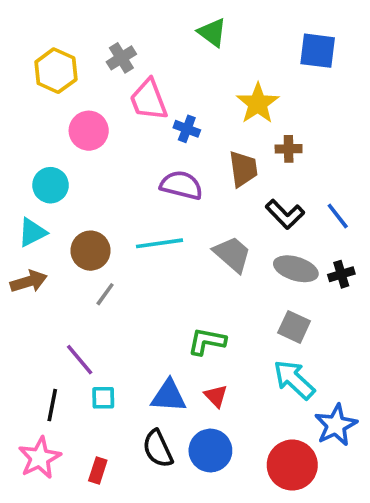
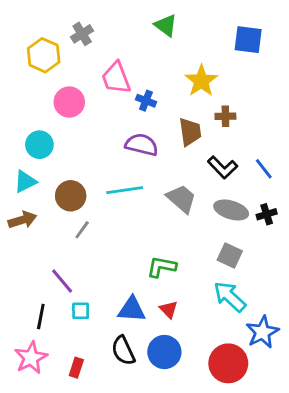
gray cross: (121, 58) -> (82, 34), moved

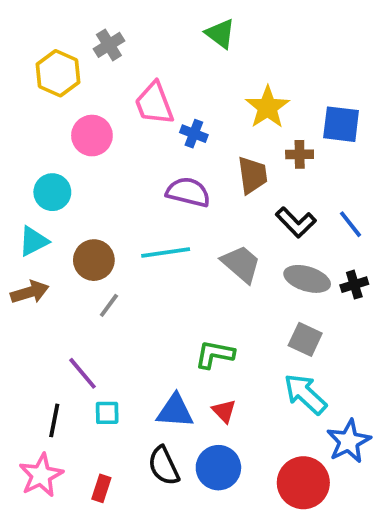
blue square: (248, 40) -> (341, 124), moved

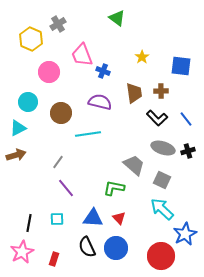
yellow star: (267, 107) -> (142, 57), size x0.6
brown cross: (300, 154) -> (161, 91), moved
brown circle: (94, 260) -> (61, 113), moved
gray trapezoid: (241, 264) -> (134, 165), moved
purple line: (83, 373) -> (66, 188), moved

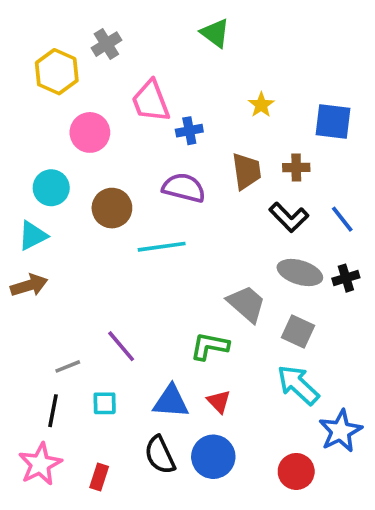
blue cross: (103, 71) -> (189, 131), turned -32
gray line: (58, 162) -> (68, 366), moved, turned 32
red circle: (161, 256) -> (296, 471), size x0.7

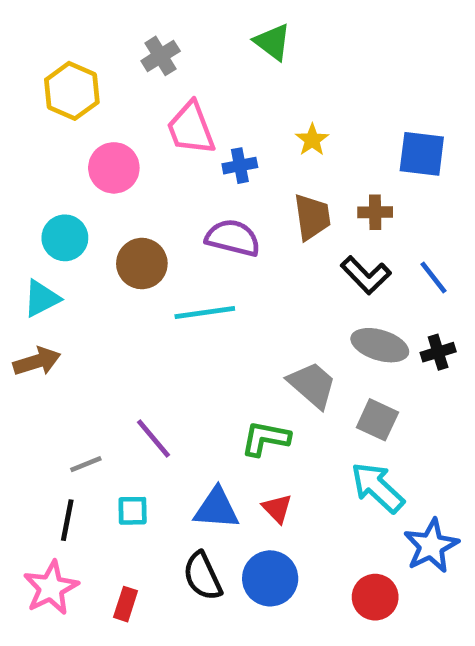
gray cross: (106, 44) -> (161, 56), moved
yellow star: (261, 105) -> (312, 140), moved

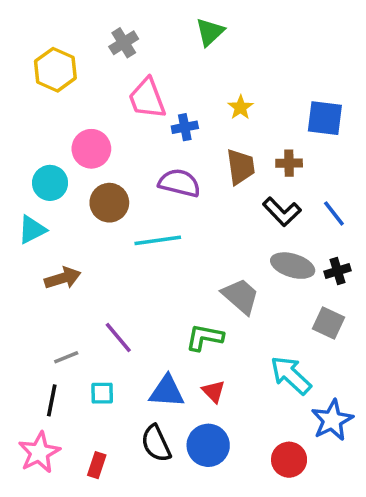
green triangle: (272, 42) -> (210, 32), turned 40
pink circle: (114, 168) -> (91, 149), moved
brown arrow: (37, 361) -> (63, 278), moved
gray square: (377, 420) -> (329, 323), moved

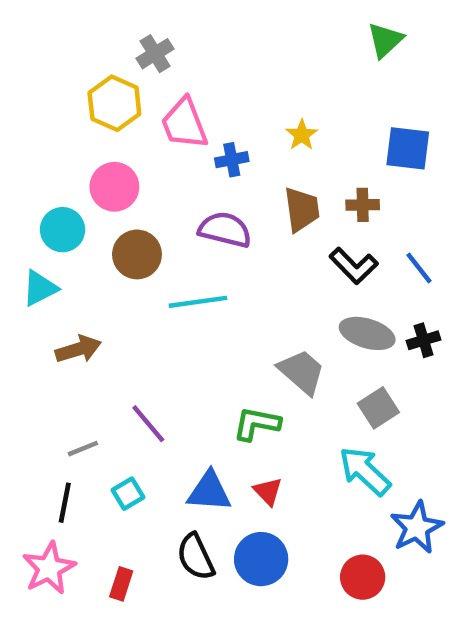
green triangle: (210, 32) -> (385, 40), moved
yellow hexagon: (55, 70) -> (114, 103), moved
gray square: (329, 323) -> (378, 408), moved, turned 32
cyan square: (102, 393) -> (128, 494), turned -30

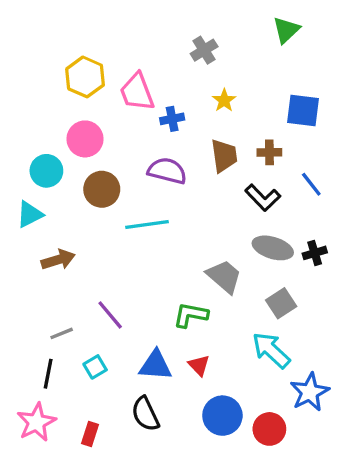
gray cross: (155, 54) -> (204, 50), moved
blue line: (419, 268) -> (311, 184), moved
blue circle: (261, 559) -> (222, 416), moved

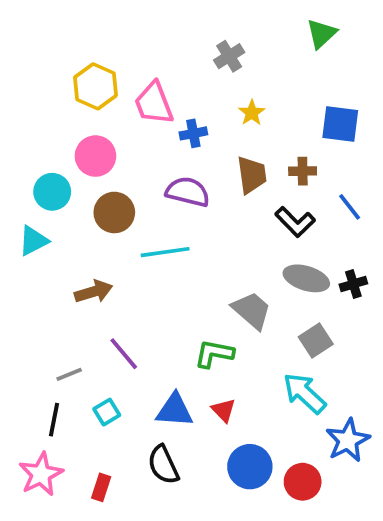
brown arrow: (58, 260) -> (94, 292), moved

